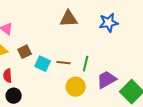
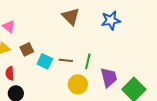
brown triangle: (69, 19) -> (71, 16), turned 48
purple trapezoid: (107, 80) -> (109, 77), turned 105

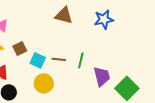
brown triangle: (71, 16) -> (64, 15), turned -30
yellow circle: (78, 84) -> (44, 83), moved

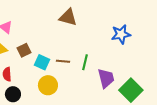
blue star: (104, 19) -> (121, 34), moved

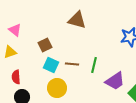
brown square: (24, 50) -> (45, 45), moved
purple trapezoid: (106, 78) -> (115, 81), turned 70

